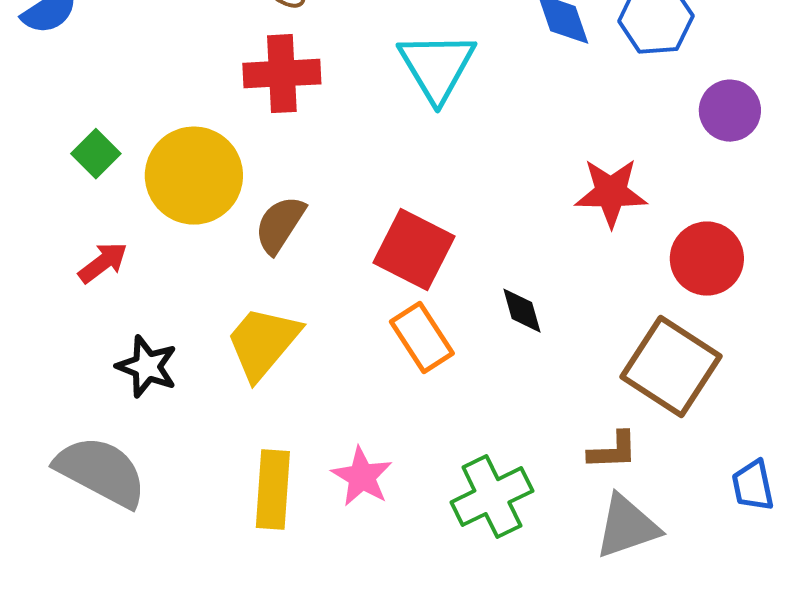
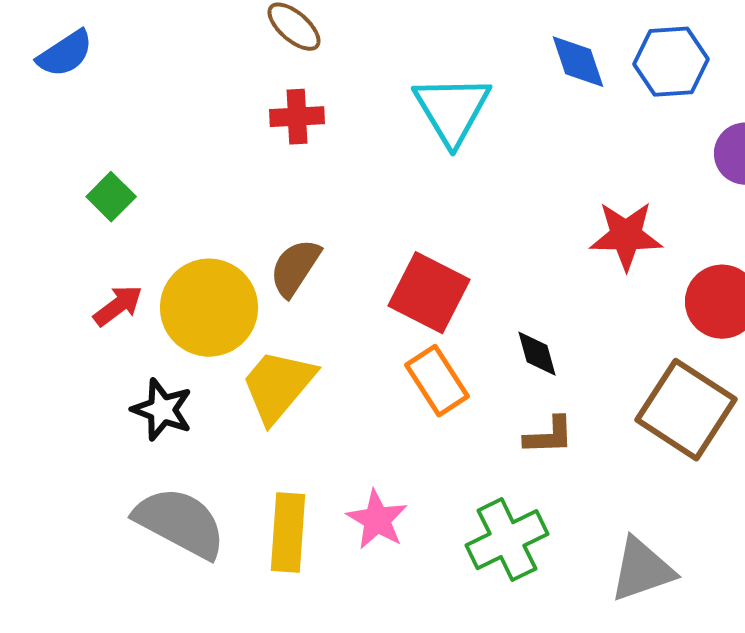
red cross: (282, 74) -> (297, 117), size x0.7
yellow circle: (194, 176) -> (209, 308), moved
brown L-shape: (613, 451) -> (549, 436), moved
gray semicircle: (101, 472) -> (180, 523), moved

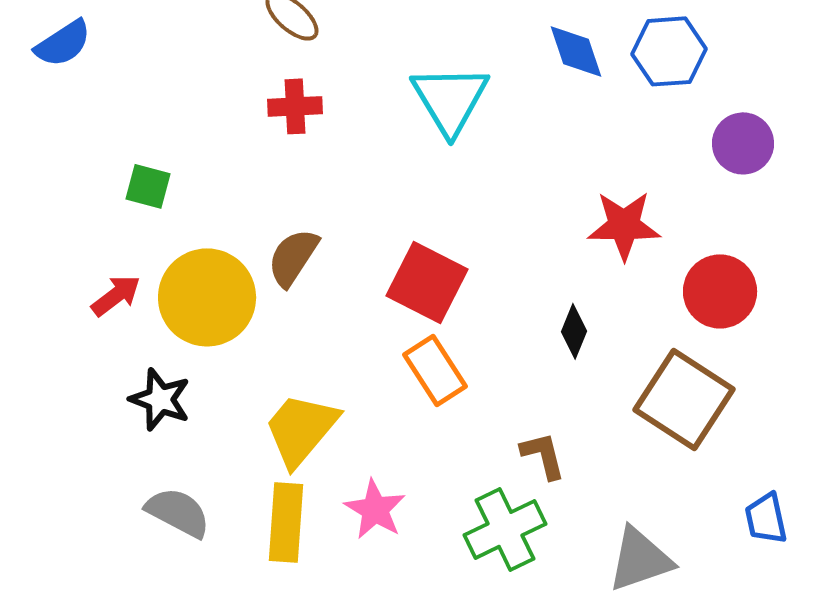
green square: (111, 197) -> (148, 186), moved, turned -30
black diamond: (537, 354) -> (574, 331), moved, turned 38
yellow trapezoid: (278, 386) -> (301, 429), moved
brown L-shape: (549, 436) -> (543, 455), moved, turned -102
gray semicircle: (180, 523) -> (178, 512), size x0.7

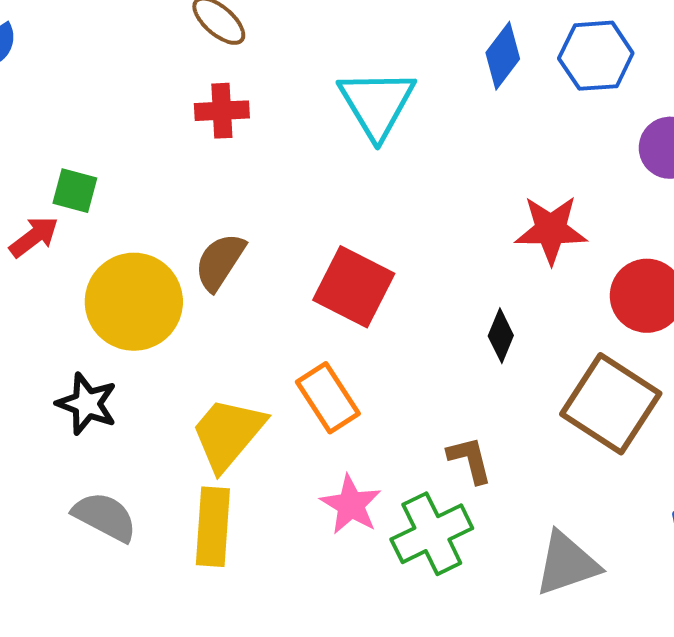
blue diamond: (576, 51) -> (503, 56), turned 56
red arrow: (116, 295) -> (34, 237), moved
orange rectangle: (435, 370) -> (328, 398), moved
pink star: (375, 509) -> (351, 505), moved

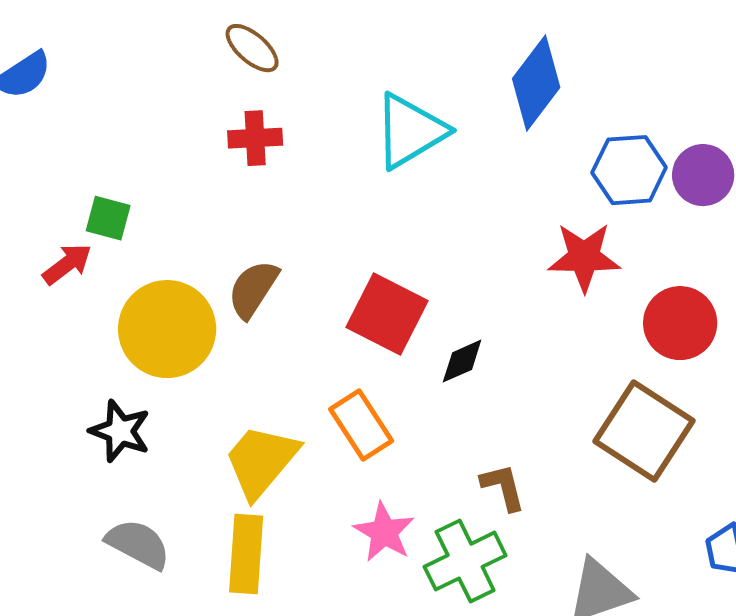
blue diamond: (503, 56) -> (536, 83), size x1.4
blue hexagon: (596, 56) -> (629, 170), moved
cyan triangle: (377, 104) -> (410, 131), turned 30
black diamond: (501, 336) -> (462, 361), moved, turned 44

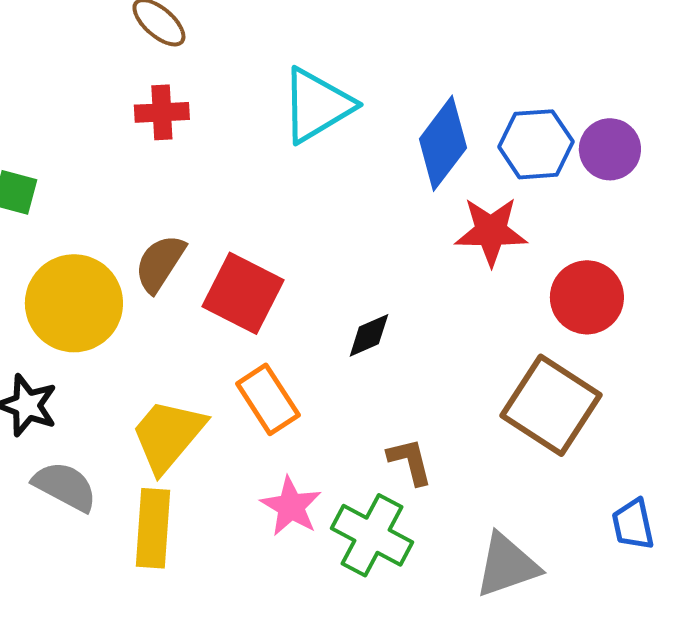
blue diamond: (536, 83) -> (443, 143), moved
red square: (387, 314) -> (243, 293), moved
gray semicircle: (138, 544) -> (65, 486), moved
green cross: (465, 561) -> (372, 535), turned -36

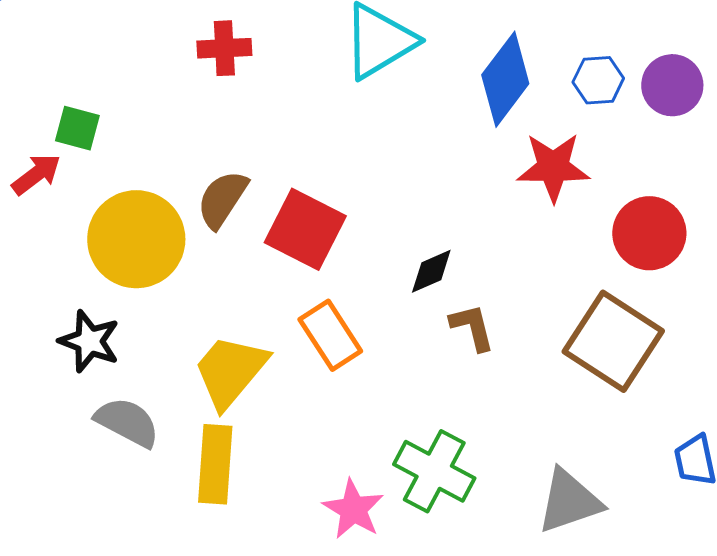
blue hexagon: (536, 144) -> (598, 80), size x0.7
brown L-shape: (410, 461) -> (472, 327), moved
pink star: (291, 506) -> (353, 509), moved

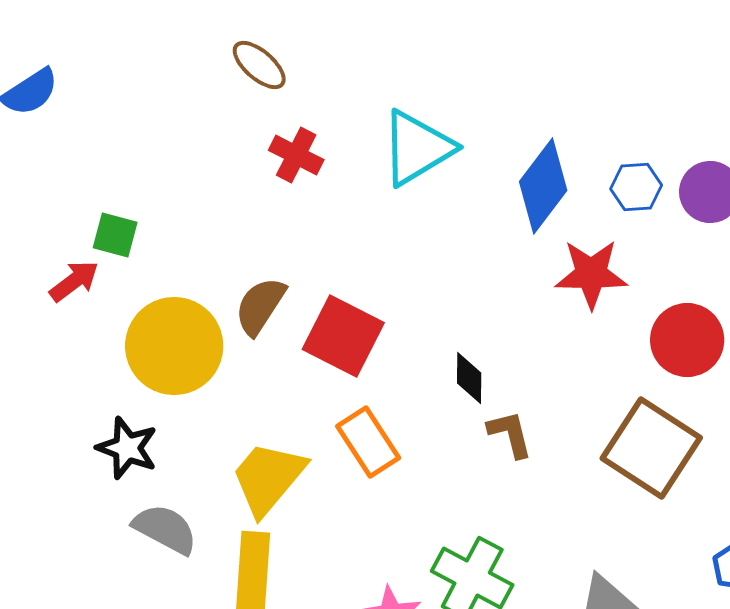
red cross: (224, 48) -> (296, 155), moved, turned 30
black diamond: (431, 271) -> (469, 378), turned -66

